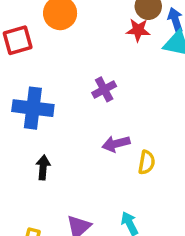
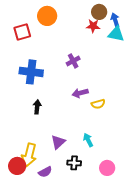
yellow semicircle: (147, 162) -> (98, 104), turned 64

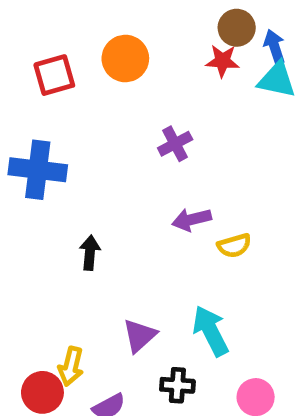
orange circle: (47, 16) -> (125, 59), moved
blue cross: (31, 72) -> (38, 170), moved
cyan arrow: (88, 140) -> (211, 331), size x1.5
yellow arrow: (29, 155) -> (71, 366), size x0.7

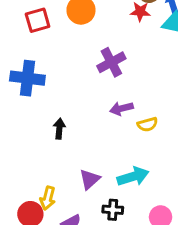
purple cross: (175, 144) -> (111, 62), size x1.4
cyan arrow: (211, 331) -> (133, 176), turned 100

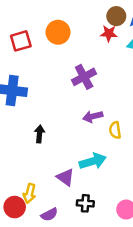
yellow semicircle: (148, 124) -> (115, 130), turned 98
cyan arrow: (133, 176) -> (93, 161), moved
purple triangle: (90, 179) -> (65, 177), turned -42

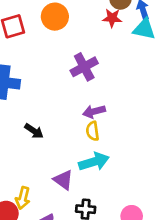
yellow semicircle: (115, 130) -> (93, 131), moved
black arrow: (39, 134) -> (34, 131), turned 119

